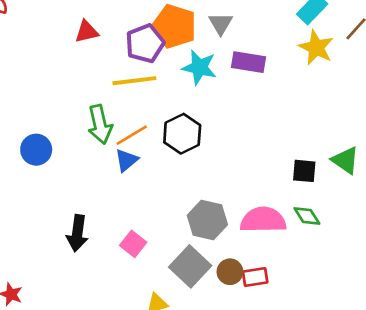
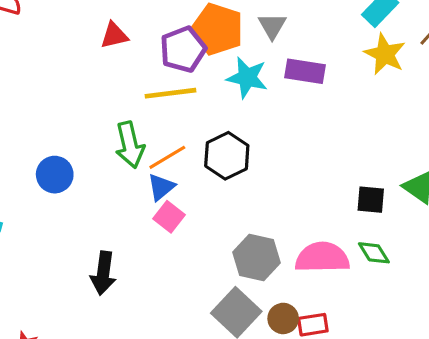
pink square: (133, 244) -> (169, 217), moved

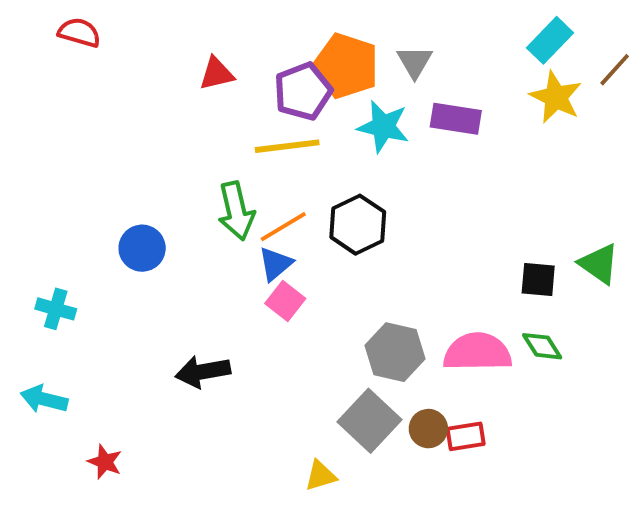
black arrow: (103, 273) -> (203, 372), turned 72

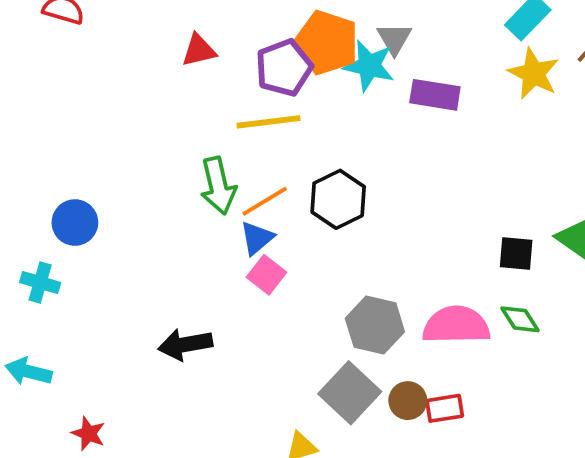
cyan star: (383, 127) -> (369, 66), moved
blue circle: (142, 248) -> (75, 223), moved

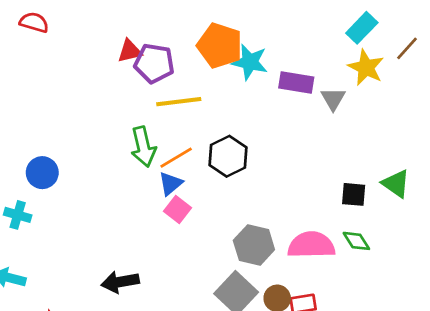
gray triangle: (394, 39) -> (333, 99), moved
purple pentagon: (284, 68) -> (154, 63), moved, turned 30
black arrow: (185, 344) -> (120, 282), moved

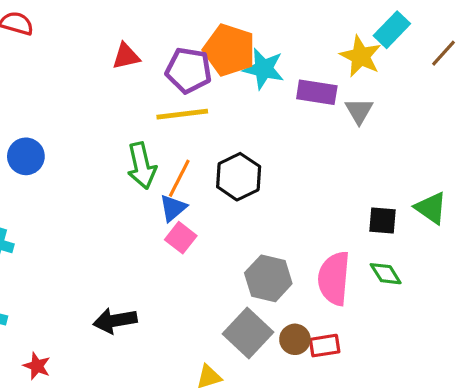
purple pentagon: (154, 63) -> (189, 70), moved
yellow star: (366, 67) -> (361, 56), moved
orange line: (176, 158) -> (179, 178), turned -32
blue circle: (42, 173) -> (26, 156), moved
pink semicircle: (311, 245) -> (334, 278), turned -84

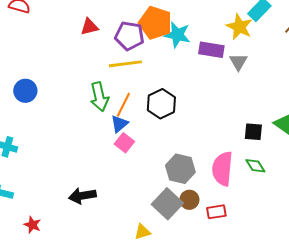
brown circle: (295, 339) -> (189, 200), moved

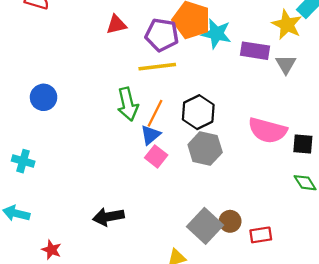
gray hexagon: (180, 169) -> (205, 149), moved
pink semicircle: (222, 169) -> (268, 130), moved, turned -80

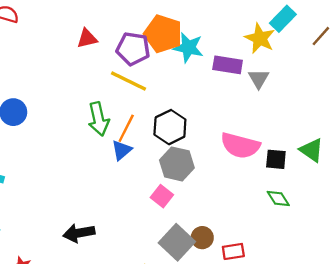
yellow line: (157, 67) -> (129, 81), turned 33
pink square: (156, 156) -> (162, 196), moved

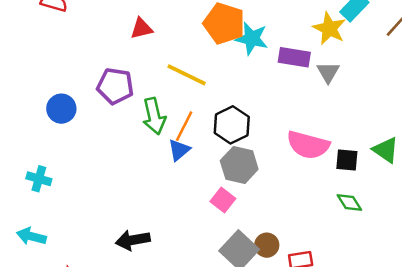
purple pentagon: (133, 49) -> (115, 86), moved

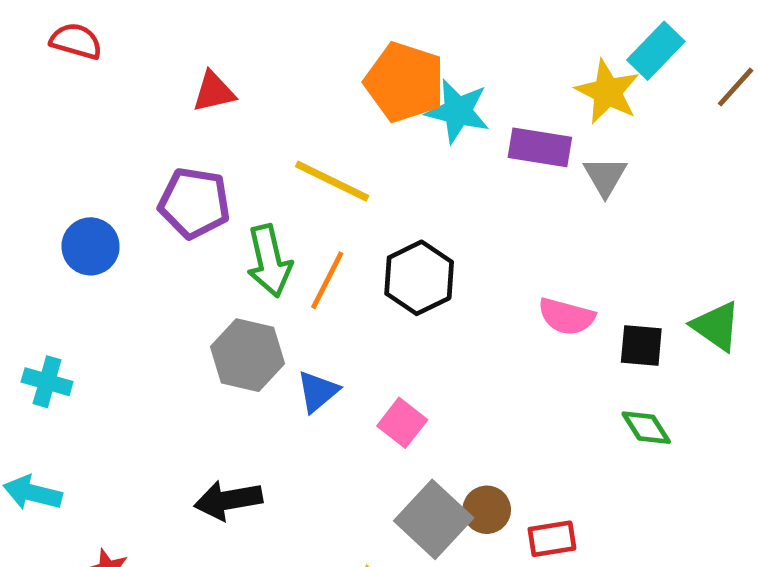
red triangle: (142, 28) -> (214, 92), moved
pink semicircle: (308, 145) -> (566, 316), size x0.7
blue triangle: (179, 150) -> (318, 391), moved
gray hexagon: (239, 165) -> (248, 355), moved

